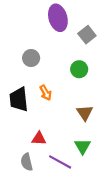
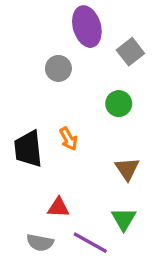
gray circle: (31, 58) -> (58, 68), moved
gray semicircle: (27, 162) -> (40, 243), turned -66

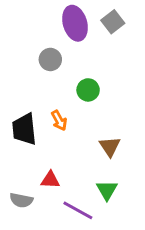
gray square: (130, 52) -> (113, 22), moved
green circle: (119, 104) -> (88, 90), moved
gray semicircle: (40, 243) -> (21, 200), moved

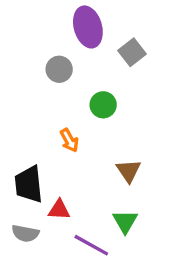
gray square: (113, 22) -> (132, 52), moved
black trapezoid: (24, 129) -> (29, 184), moved

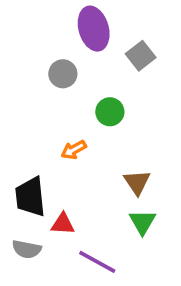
orange arrow: (69, 140) -> (74, 150), turned 90
green triangle: (125, 222) -> (142, 222), moved

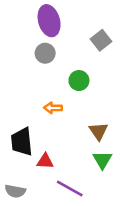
purple ellipse: (94, 29) -> (49, 21), moved
orange arrow: (74, 150) -> (53, 108), turned 30
gray semicircle: (27, 249) -> (15, 191), moved

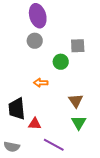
gray square: (101, 40) -> (78, 46), moved, turned 35

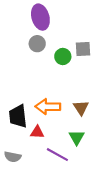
green circle: (61, 62) -> (63, 56), moved
orange arrow: (41, 83) -> (48, 107), moved, size x1.6
green triangle: (79, 123) -> (77, 138), moved

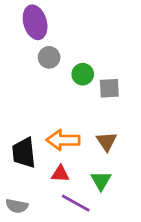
purple ellipse: (40, 17) -> (35, 22), moved
gray square: (83, 49) -> (109, 88), moved
red triangle: (37, 132) -> (60, 174), moved

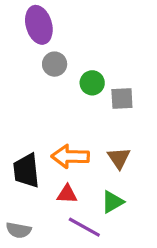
green triangle: (101, 181) -> (113, 202), turned 30

